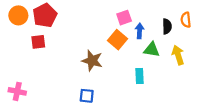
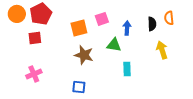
pink square: (124, 18) -> (102, 19), moved
orange square: (117, 40) -> (79, 28), moved, turned 36
green triangle: (152, 50) -> (114, 45), moved
pink cross: (17, 91) -> (34, 74), moved, turned -35

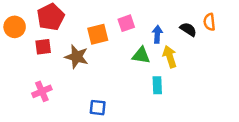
orange circle: (17, 14) -> (15, 27), moved
black semicircle: (152, 24) -> (188, 29), turned -56
yellow arrow: (162, 50) -> (170, 57), moved
brown star: (84, 55) -> (77, 57), moved

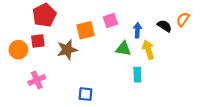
orange semicircle: (209, 22) -> (183, 19), turned 40
orange circle: (15, 27) -> (18, 50), moved
brown star: (77, 57) -> (67, 50), turned -30

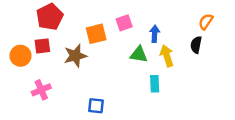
black semicircle: (164, 26) -> (196, 45), moved, turned -112

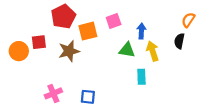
red pentagon: (50, 17) -> (63, 17), moved
pink cross: (41, 90) -> (53, 93), moved

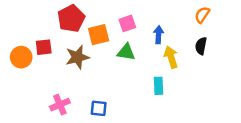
orange semicircle: (188, 20) -> (202, 15), moved
green triangle: (127, 50) -> (126, 52), moved

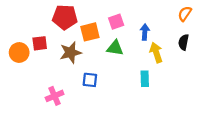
red pentagon: (71, 18) -> (65, 17), turned 30
blue square: (99, 108) -> (90, 80), moved

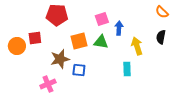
orange semicircle: (185, 14) -> (162, 12), turned -80
orange square: (90, 32) -> (79, 41), moved
blue arrow: (145, 32) -> (119, 28), moved
brown star: (71, 53) -> (60, 59), moved

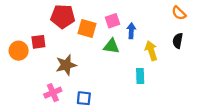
orange square: (79, 41) -> (87, 29), moved, turned 30
blue square: (79, 70) -> (84, 98), moved

